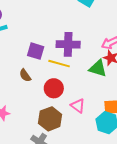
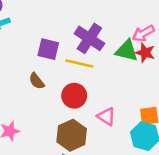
purple cross: (68, 44) -> (89, 38), turned 35
green triangle: (98, 68) -> (127, 51), moved

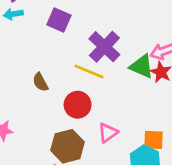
purple square: (48, 49) -> (59, 20), moved
pink triangle: (106, 116) -> (108, 133), turned 42

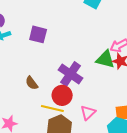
purple cross: (104, 47) -> (70, 74), moved
yellow line: (89, 72) -> (52, 108), moved

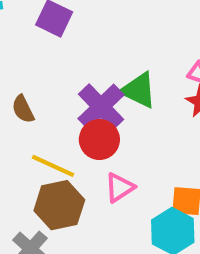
green triangle: (105, 59) -> (139, 90), moved
red circle: (62, 95) -> (99, 139), moved

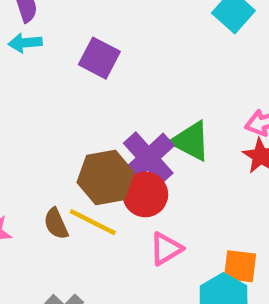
brown semicircle: (23, 109) -> (56, 224), moved
brown hexagon: (59, 205) -> (106, 177), moved

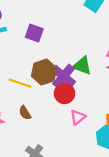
brown hexagon: (106, 177) -> (44, 72), moved
yellow line: (93, 222) -> (20, 83), moved

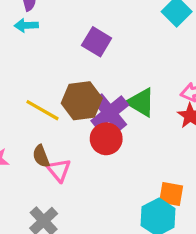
purple square: (34, 33) -> (97, 42), moved
pink triangle: (78, 117) -> (59, 170), moved, turned -42

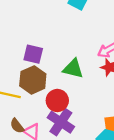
purple square: (97, 42) -> (33, 54), moved
purple cross: (110, 113) -> (61, 122), moved

